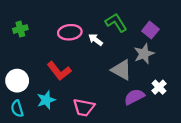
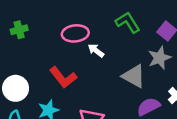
white arrow: (96, 40) -> (96, 50), moved

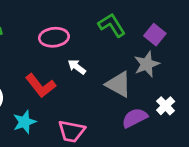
white arrow: (96, 50) -> (77, 67), moved

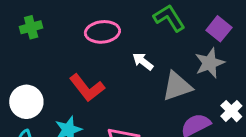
white arrow: (77, 67) -> (143, 61), moved
gray triangle: (118, 84) -> (177, 86), turned -48

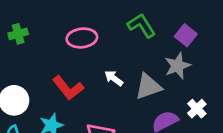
white arrow: (143, 61) -> (114, 78), moved

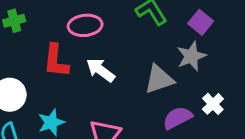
white arrow: (114, 78) -> (100, 70), moved, size x1.4
red L-shape: (68, 88) -> (56, 61), moved, turned 44

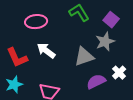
red L-shape: (56, 61) -> (17, 58), moved, turned -30

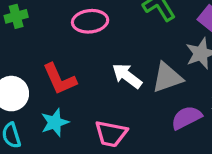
white arrow: (46, 51) -> (127, 76), moved

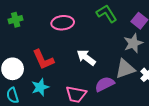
gray triangle: (167, 77) -> (125, 69), moved
purple semicircle: (186, 118) -> (105, 84), moved

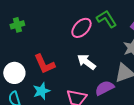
pink ellipse: (63, 23) -> (81, 28), moved, turned -40

